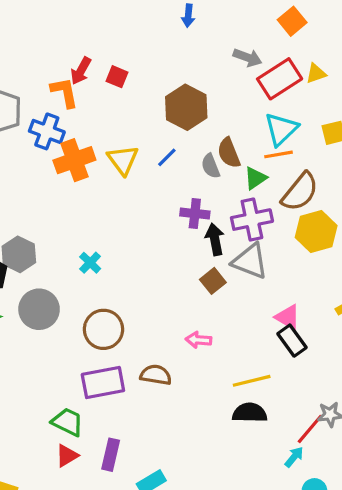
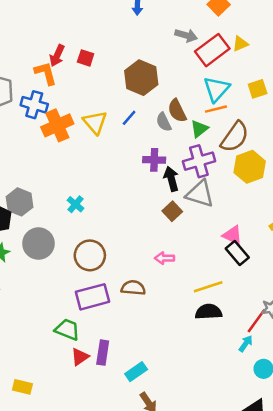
red triangle: (67, 456) -> (80, 357), moved

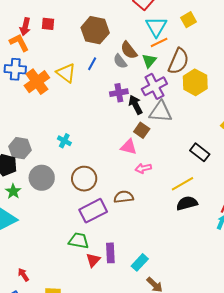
pink triangle: (233, 235) -> (129, 147), moved

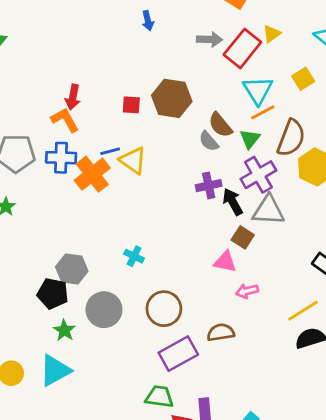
red square: (48, 24) -> (131, 105), moved
blue line: (92, 64) -> (110, 151), moved, turned 48

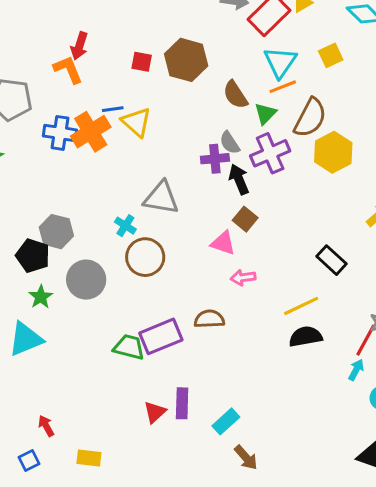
gray semicircle: (209, 141) -> (230, 143), moved
blue cross: (61, 158) -> (60, 133), moved
gray triangle: (268, 210) -> (161, 198), moved
brown circle: (164, 309) -> (145, 257), moved
green trapezoid: (159, 397) -> (129, 347), moved

